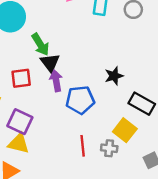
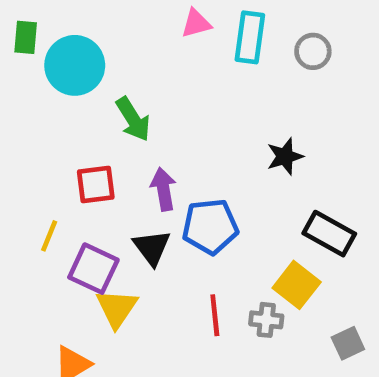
black triangle: (50, 63) -> (152, 248), moved
black star: (114, 76) -> (285, 156), moved
yellow triangle: (19, 143) -> (117, 308), moved, turned 50

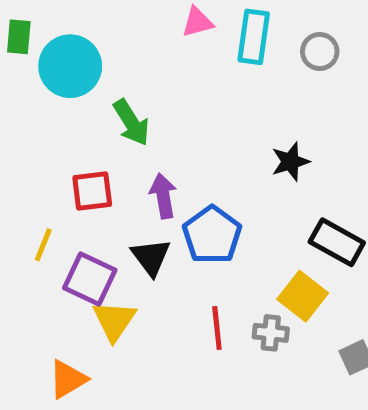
blue pentagon: (210, 227) -> (212, 235), turned -30

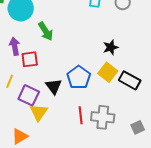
purple arrow: (163, 196) -> (15, 46), moved
yellow square: (303, 296) -> (108, 72), moved
gray cross: (271, 333) -> (103, 117), size x1.6

